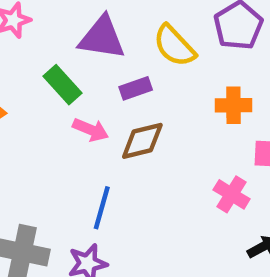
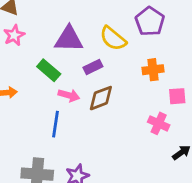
blue line: (102, 208) -> (56, 124), moved

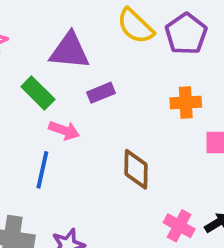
yellow semicircle: (113, 38) -> (135, 26), moved
brown diamond: (101, 98) -> (136, 169), moved, turned -72
pink cross: (159, 123) -> (179, 226), moved

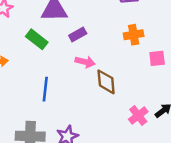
pink arrow: (64, 130) -> (85, 62), moved
pink cross: (179, 226) -> (138, 115), turned 30

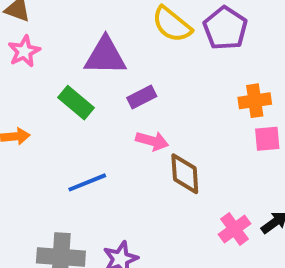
orange cross: (134, 35) -> (255, 101), moved
blue line: (45, 89) -> (87, 182), turned 60

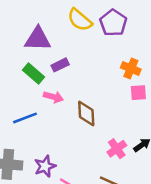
orange cross: (255, 101) -> (131, 69), turned 30
green rectangle: (76, 103) -> (34, 74), moved
pink arrow: (152, 141) -> (53, 97), moved

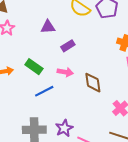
purple triangle: (38, 39) -> (48, 27), size x0.7
green rectangle: (34, 74) -> (34, 67), moved

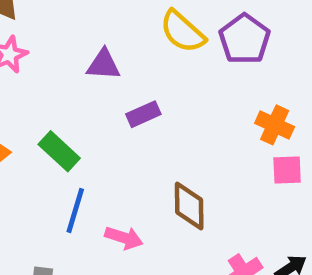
pink arrow: (65, 72) -> (124, 238), moved
blue line: (44, 91) -> (75, 211), turned -54

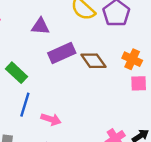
purple rectangle: (143, 114) -> (62, 53), size x1.5
brown diamond: (189, 206) -> (93, 61), moved, turned -35

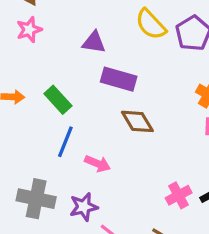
purple rectangle: (62, 53) -> (119, 79), turned 35
brown diamond: (93, 61) -> (137, 121), moved

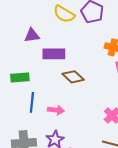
green rectangle: (58, 100) -> (20, 77), turned -36

